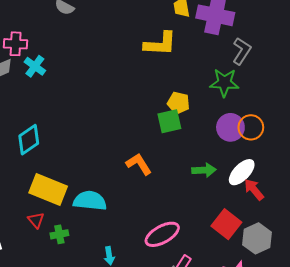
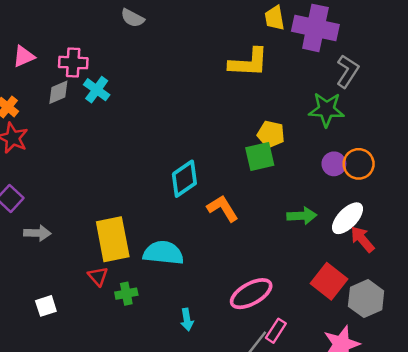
purple circle: (230, 127) -> (334, 164), size x0.7
cyan diamond: (29, 140) -> (184, 179), moved
yellow rectangle: (48, 190) -> (113, 239), turned 57

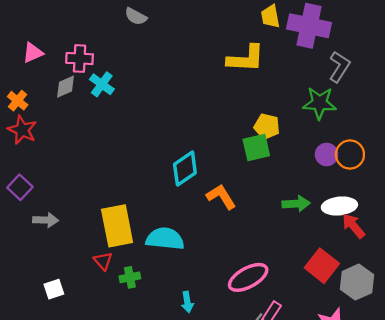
white ellipse: (348, 218) -> (339, 206), turned 40

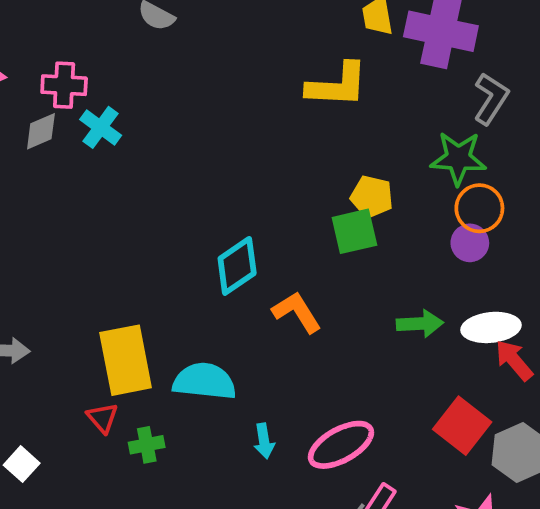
orange circle: (350, 155) -> (479, 208), moved
white square: (54, 289) -> (22, 464), turned -30
cyan arrow: (187, 302) -> (264, 441), moved

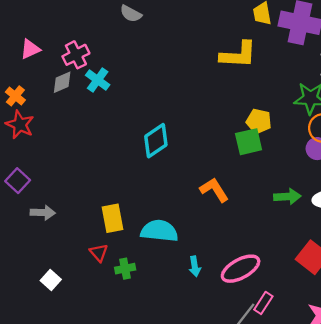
pink cross: (64, 85) -> (76, 55), turned -30
cyan diamond: (237, 266) -> (156, 141), moved
yellow rectangle: (126, 360) -> (112, 218), size x0.7

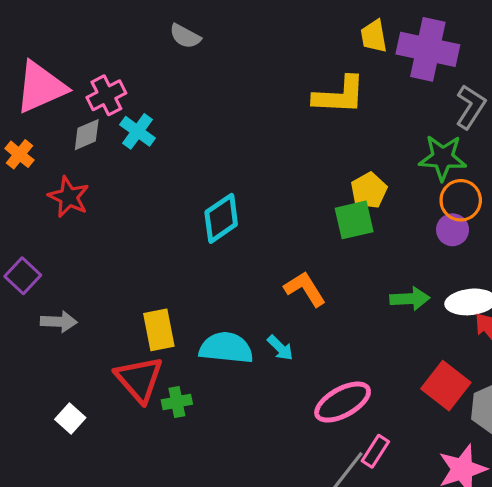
pink triangle: (30, 49) -> (41, 87), size x1.8
yellow pentagon: (259, 121) -> (369, 190), turned 30
red star: (20, 125) -> (69, 197), moved
red triangle: (99, 253) -> (139, 379), size x1.8
cyan arrow: (195, 266) -> (280, 348), moved, turned -36

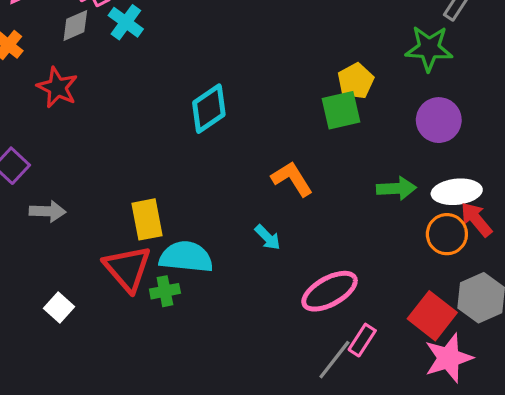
orange circle: (461, 200) -> (447, 234), moved
purple circle: (453, 230) -> (439, 120), size x1.4
cyan semicircle: (226, 348) -> (186, 257), moved
red square: (446, 386) -> (432, 316), moved

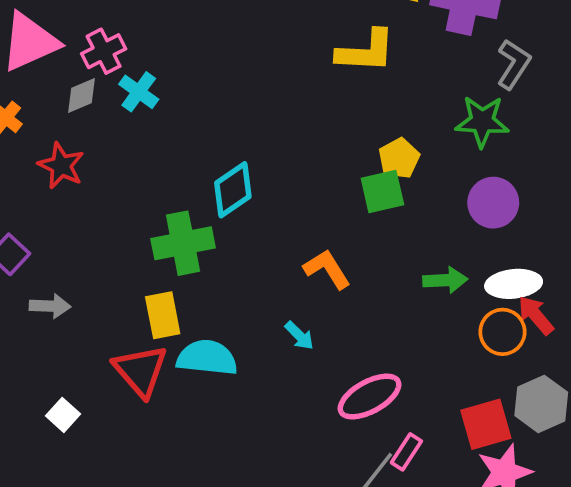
green cross: (165, 291) -> (183, 243), moved, size x1.8
red square: (432, 316) -> (486, 424), turned 36

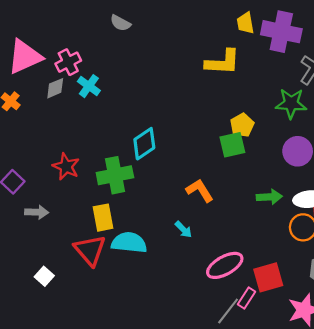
red star: (61, 166) -> (66, 166), moved
red square: (486, 424) -> (268, 277), moved

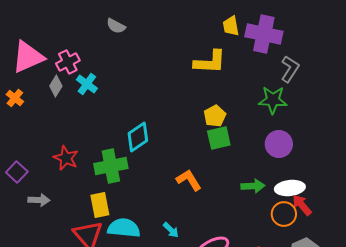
gray diamond: (55, 88) -> (56, 86), turned -35
yellow pentagon: (242, 125) -> (215, 116), moved
cyan arrow: (183, 230) -> (171, 230), moved

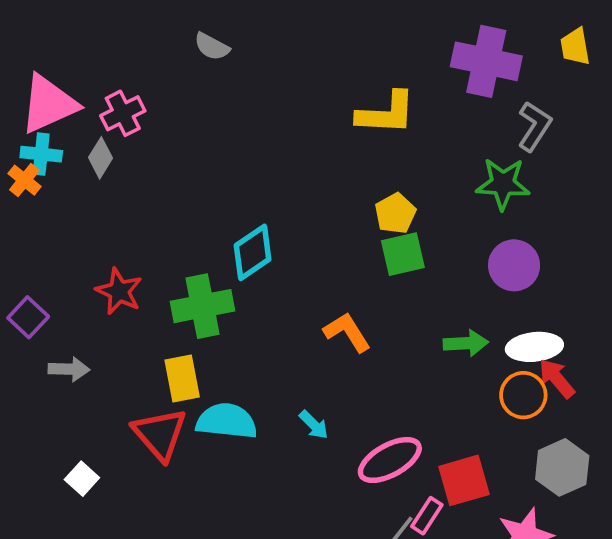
yellow trapezoid: (231, 26) -> (575, 47), moved
cyan cross: (87, 84) -> (41, 154), moved, turned -30

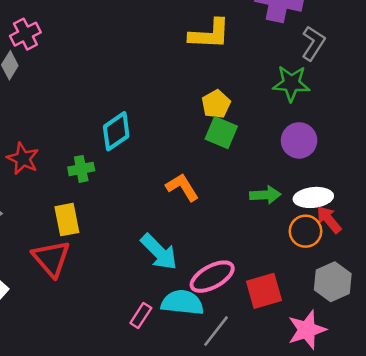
green square: (403, 254) -> (221, 133), turned 36
green cross: (203, 306) -> (81, 169), size x0.6
cyan semicircle: (227, 421) -> (182, 303), moved
cyan arrow: (314, 425) -> (159, 252), size x1.8
pink rectangle: (427, 516) -> (141, 315), moved

